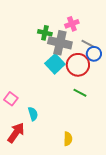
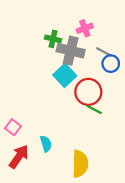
red circle: (78, 65) -> (88, 92), moved
pink square: (11, 99) -> (13, 127), moved
cyan semicircle: (33, 114) -> (46, 144), moved
yellow semicircle: (68, 139) -> (80, 164), size x1.6

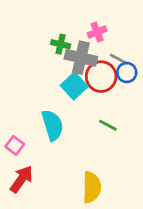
red circle: (88, 92) -> (101, 77), moved
cyan semicircle: (46, 144) -> (53, 125), moved, size x1.6

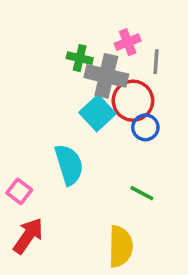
gray line: (119, 59) -> (156, 62), moved, turned 66
blue circle: (127, 73) -> (145, 127), moved
green line: (108, 125) -> (142, 193), moved

